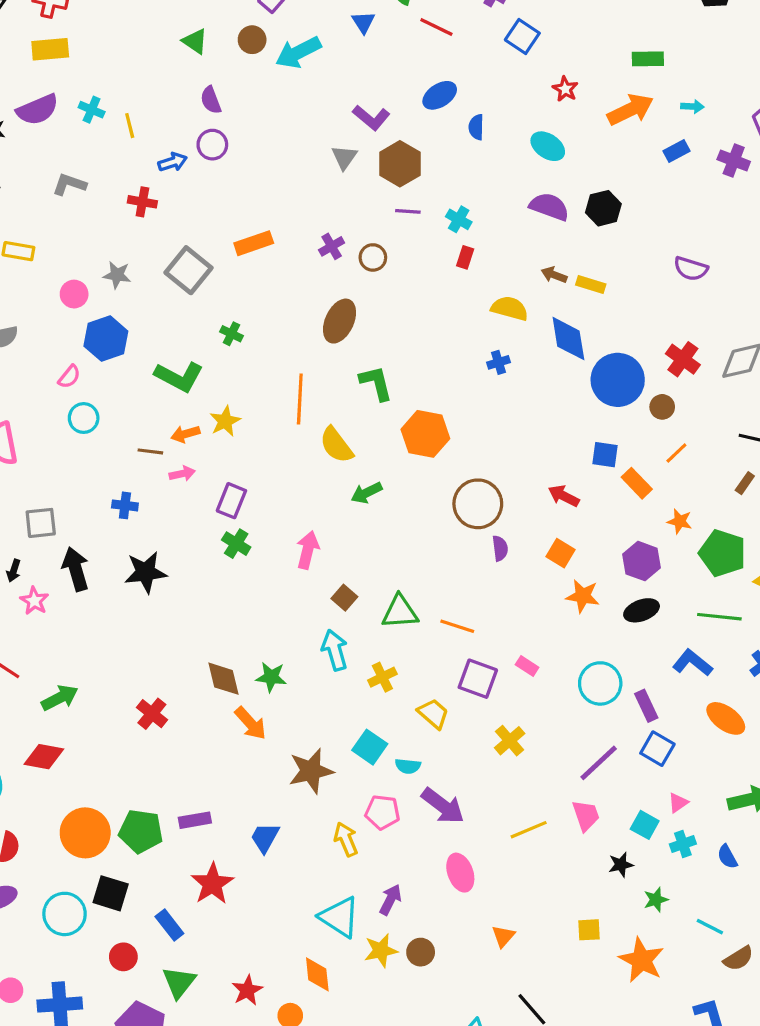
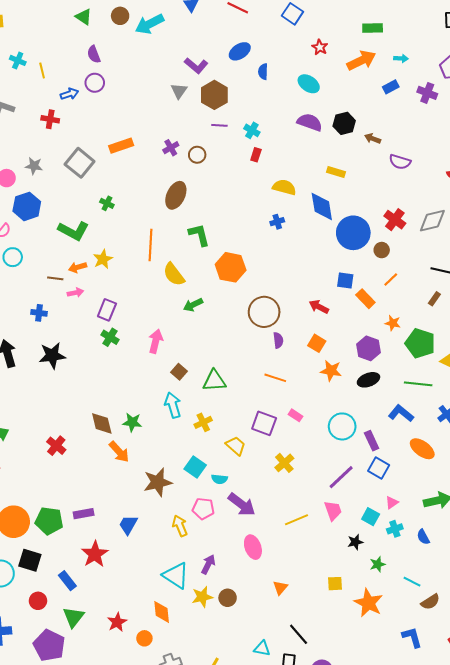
brown arrow: (554, 275) -> (373, 139), moved
orange line: (457, 626) -> (275, 378), moved

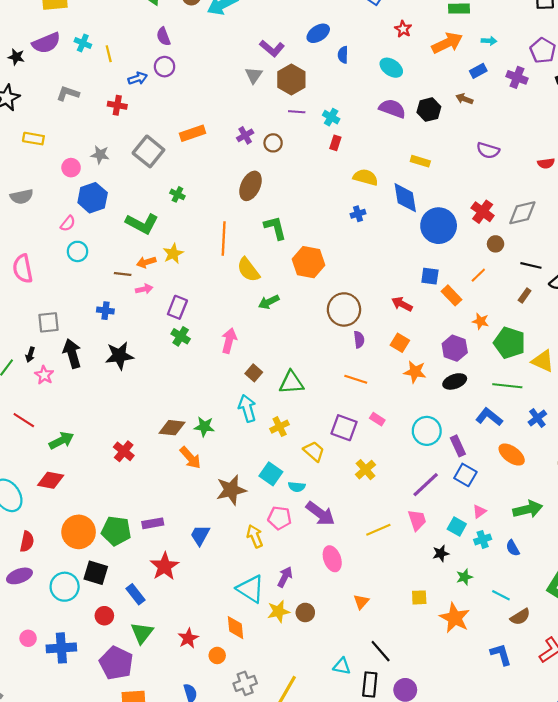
brown arrow: (373, 139) -> (464, 99), moved
brown circle: (382, 250) -> (496, 244), moved
brown diamond: (102, 423) -> (172, 428), turned -70

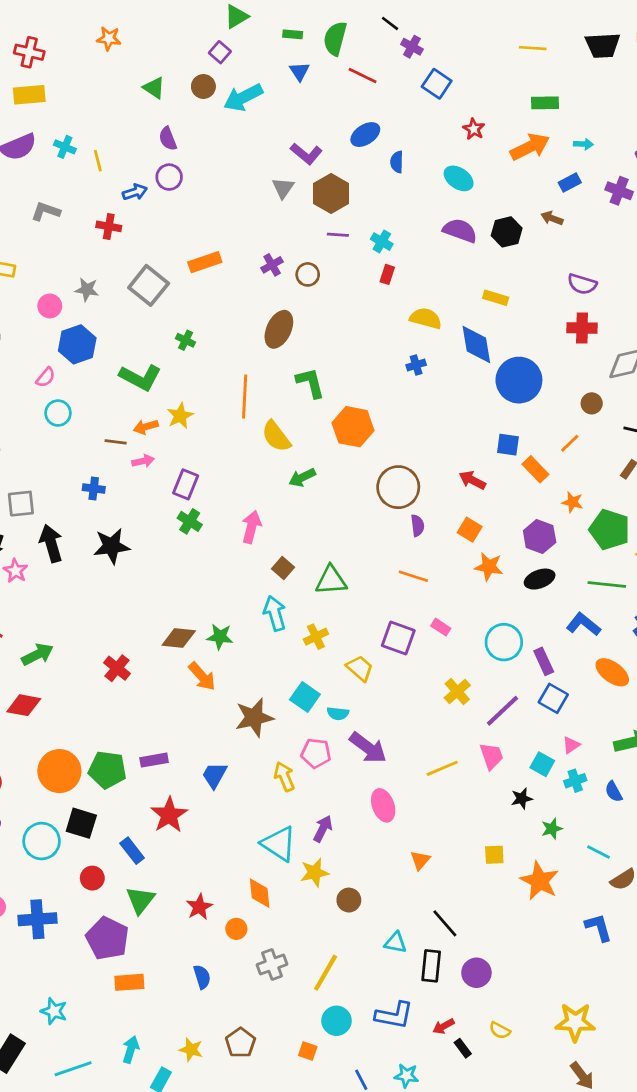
red cross: (483, 212) -> (582, 328), moved, turned -35
yellow cross: (365, 470) -> (457, 692), moved
brown circle: (305, 612) -> (349, 900), moved

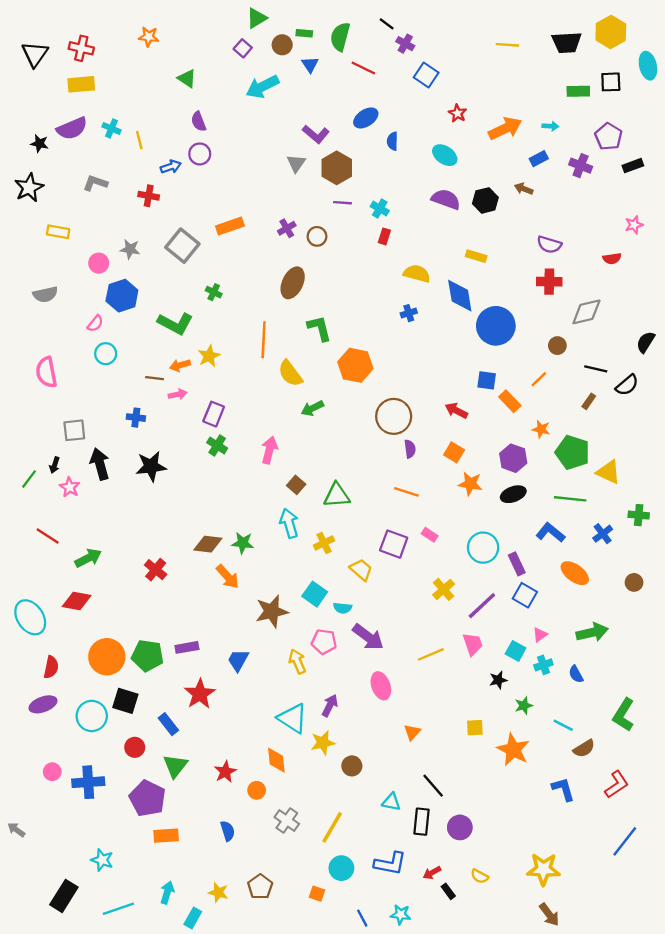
brown circle: (203, 86) -> (282, 45), moved
green rectangle: (545, 103) -> (578, 91), moved
gray cross: (272, 965) -> (287, 820), turned -35

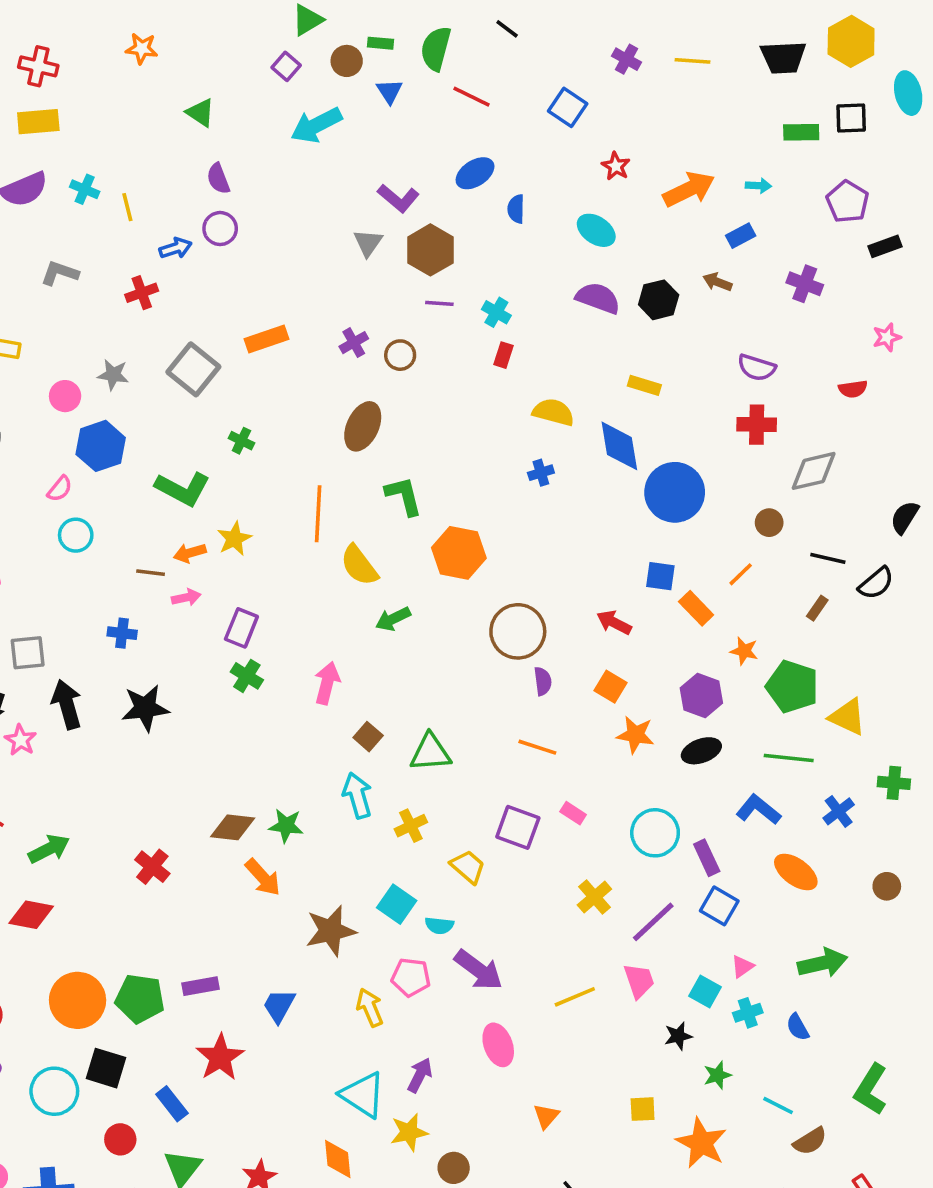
purple cross: (405, 44) -> (627, 59), moved
purple cross: (581, 166) -> (805, 284), moved
red cross: (149, 196) -> (142, 293), turned -30

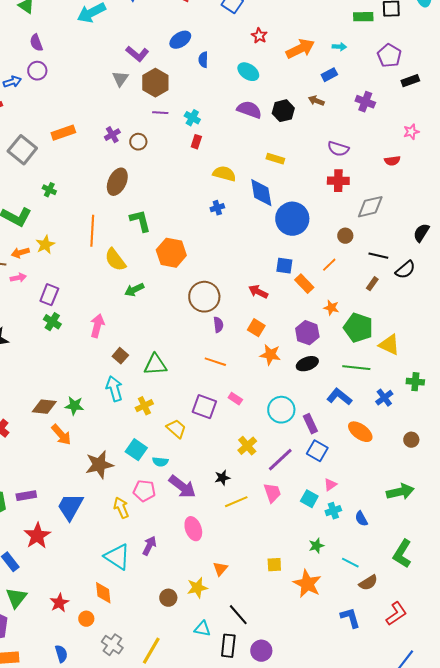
green arrow: (823, 963) -> (400, 492), moved
blue trapezoid: (279, 1006) -> (70, 507), size x1.4
black star: (678, 1036) -> (222, 478), moved
yellow star: (409, 1132) -> (197, 588), moved

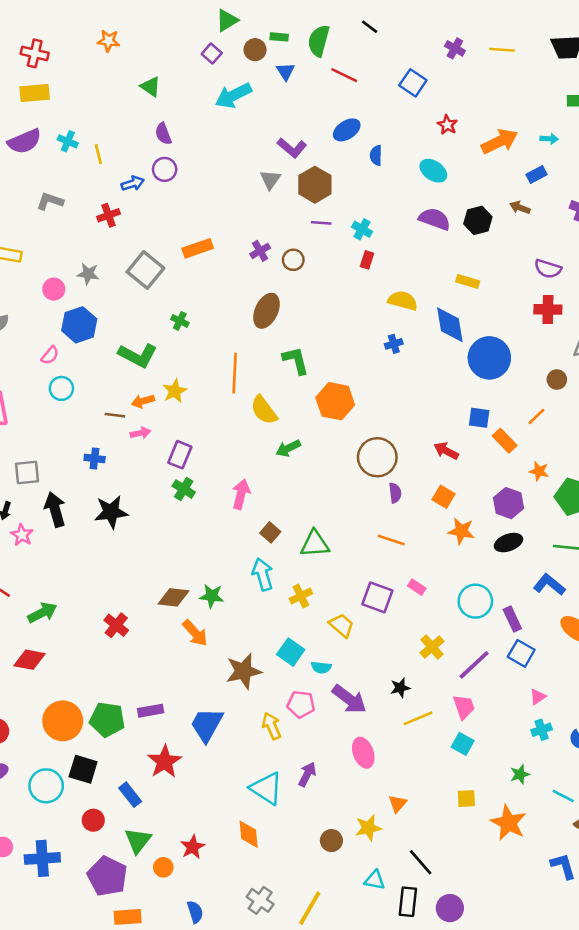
cyan square: (309, 499) -> (463, 744), moved
orange circle: (86, 619) -> (163, 867), moved

